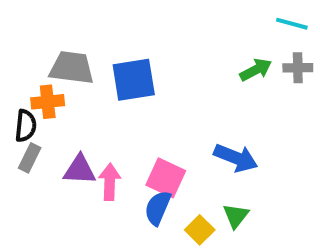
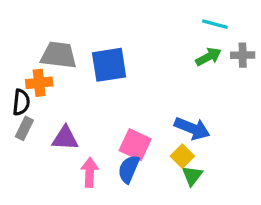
cyan line: (292, 24) -> (215, 24), moved
pink arrow: (110, 182) -> (90, 172), moved
yellow square: (200, 230) -> (182, 156), moved

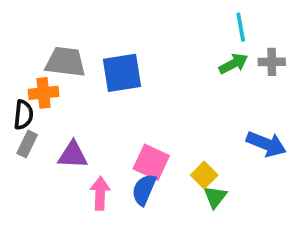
cyan line: (215, 24) -> (241, 27), turned 65
blue arrow: (192, 128) -> (266, 144), moved

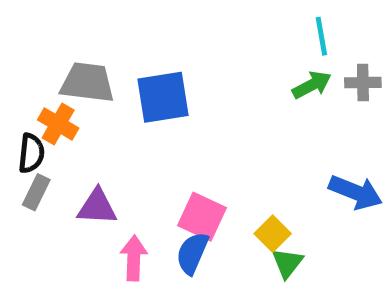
orange cross: (43, 93) -> (58, 124), turned 36

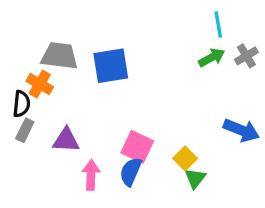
gray cross: (363, 83) -> (246, 56), turned -30

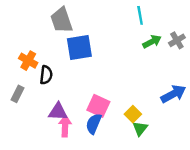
cyan line: (218, 24) -> (140, 15), moved
gray trapezoid: (60, 56) -> (62, 20), moved, turned -116
black semicircle: (21, 104) -> (46, 75), moved
blue arrow: (241, 130) -> (173, 94), turned -50
purple triangle: (66, 140) -> (58, 112), moved

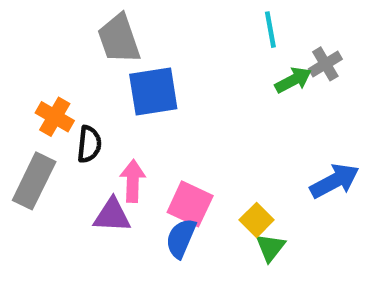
gray cross: (177, 40) -> (325, 64), moved
gray rectangle: (17, 94) -> (34, 181), size x1.6
pink arrow: (65, 126) -> (133, 181), moved

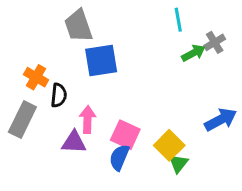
yellow square: (257, 220) -> (169, 145), size x1.4

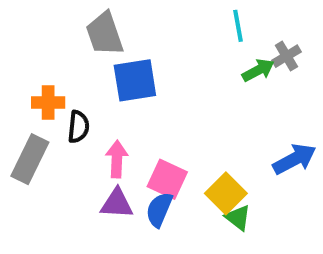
orange cross: (36, 77) -> (48, 103), turned -30
purple triangle: (74, 142) -> (117, 204), moved
green triangle: (178, 163) -> (238, 218), turned -30

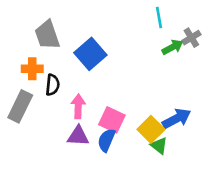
gray trapezoid: (105, 34) -> (47, 35), moved
blue square: (135, 80) -> (90, 54), turned -32
blue arrow: (295, 159) -> (177, 119), moved

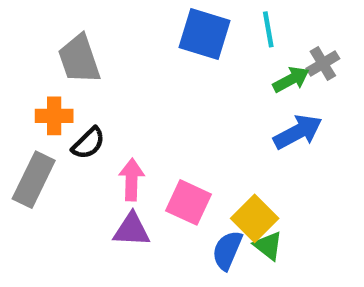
blue square: (90, 54) -> (204, 34), moved, turned -32
black semicircle: (53, 85) -> (88, 143), turned 40
blue arrow: (177, 119) -> (298, 132), moved
blue semicircle: (106, 140) -> (227, 250), moved

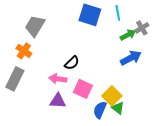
gray trapezoid: (79, 59) -> (35, 26), turned 50
orange cross: (54, 116) -> (24, 51), turned 35
black semicircle: (88, 143) -> (72, 63), moved
pink arrow: (132, 180) -> (58, 79), turned -84

